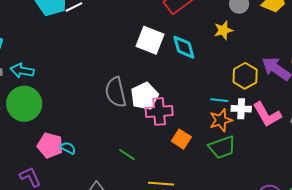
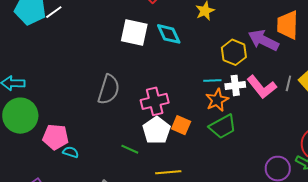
gray semicircle: (116, 92) -> (109, 89), turned -140
white pentagon: (144, 96) -> (157, 130), moved
pink pentagon: (50, 145) -> (56, 137), moved

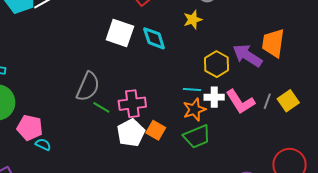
green line: (130, 149) -> (101, 107), moved

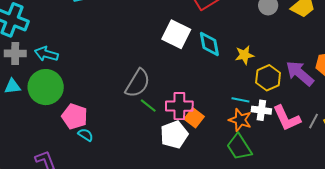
yellow star: (193, 20) -> (244, 55), moved
orange star: (194, 110) -> (240, 120), turned 30
orange square: (156, 130) -> (194, 118), moved
green trapezoid: (197, 137) -> (239, 147), turned 72

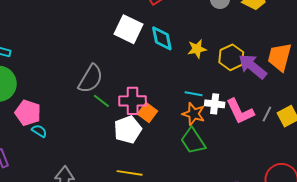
yellow hexagon: (268, 78) -> (231, 57), moved

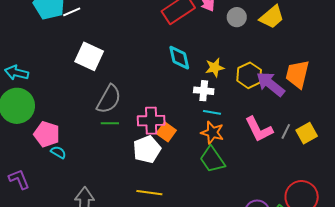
white square: (129, 29) -> (89, 56), moved
green line: (101, 101) -> (110, 123), moved, turned -36
white cross: (215, 104) -> (204, 91), moved

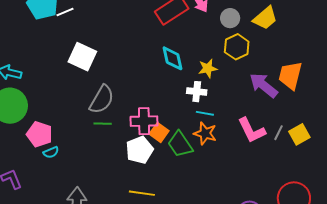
yellow hexagon: (249, 75) -> (237, 47), moved
cyan semicircle: (58, 152) -> (51, 152), turned 126
green trapezoid: (212, 160) -> (180, 144), moved

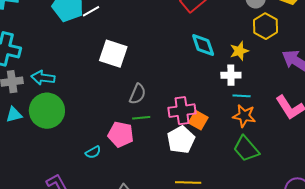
gray semicircle: (102, 99) -> (137, 94), size x0.7
pink pentagon: (39, 134) -> (121, 134), moved
green trapezoid: (180, 144) -> (246, 149), moved

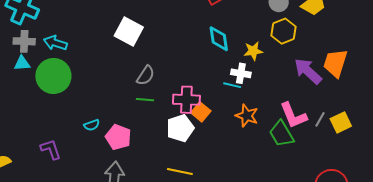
cyan line: (242, 96) -> (232, 85), moved
cyan triangle: (14, 115) -> (22, 63), moved
pink pentagon: (121, 134) -> (118, 137), moved
green trapezoid: (246, 149) -> (281, 134), moved

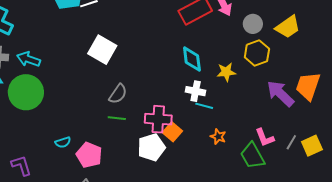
white cross: (241, 73) -> (196, 91), moved
pink L-shape: (293, 115) -> (265, 138), size x0.7
orange star: (247, 116) -> (218, 137), size x0.7

